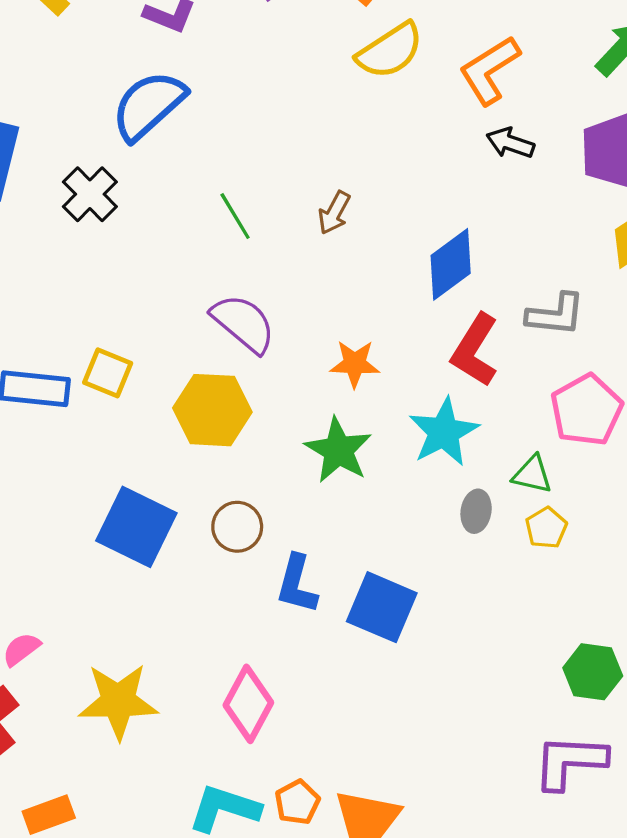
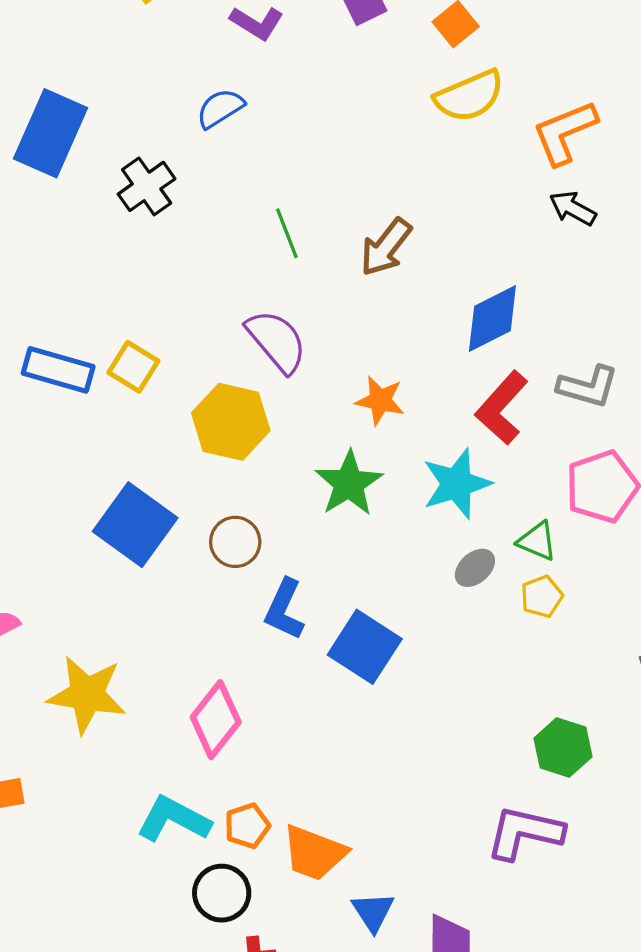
blue semicircle: (149, 105) -> (220, 108), size x0.6
brown arrow: (334, 213) -> (386, 247), size x1.4
gray ellipse: (476, 511) -> (475, 568), turned 30

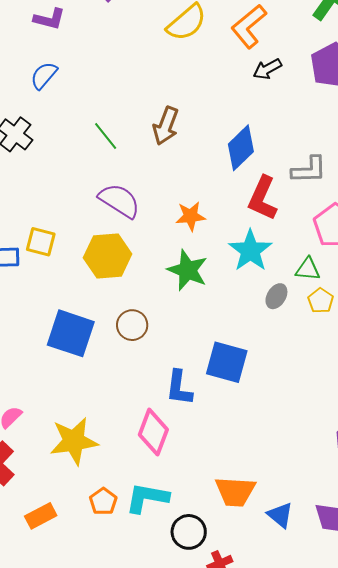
black arrow: (573, 208) -> (267, 69), turned -40
blue L-shape: (284, 609) -> (179, 388), moved
orange pentagon: (247, 826) -> (103, 501), moved

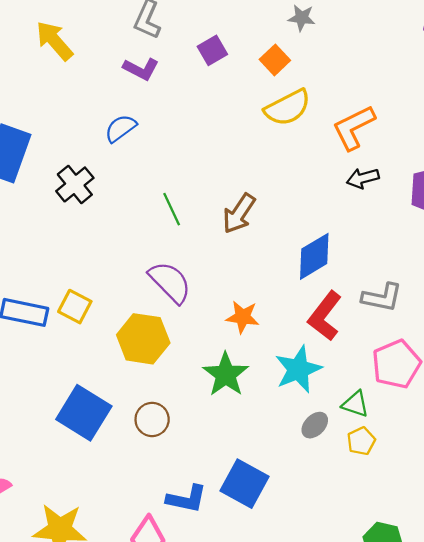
blue L-shape: (179, 388) -> (187, 499), turned -99

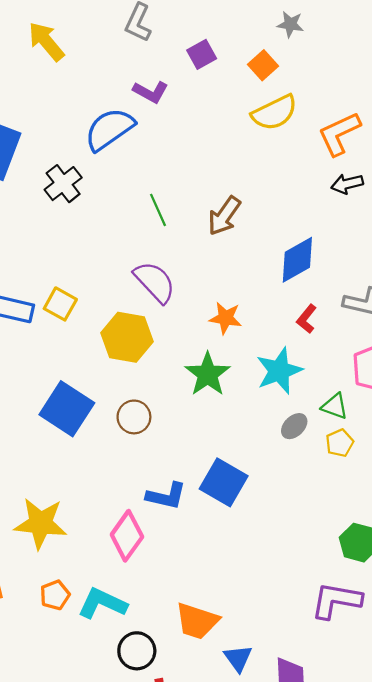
purple L-shape: (141, 69) -> (151, 92), moved
blue semicircle: (121, 128) -> (109, 129), size x1.6
red L-shape: (325, 316) -> (307, 319), size x0.6

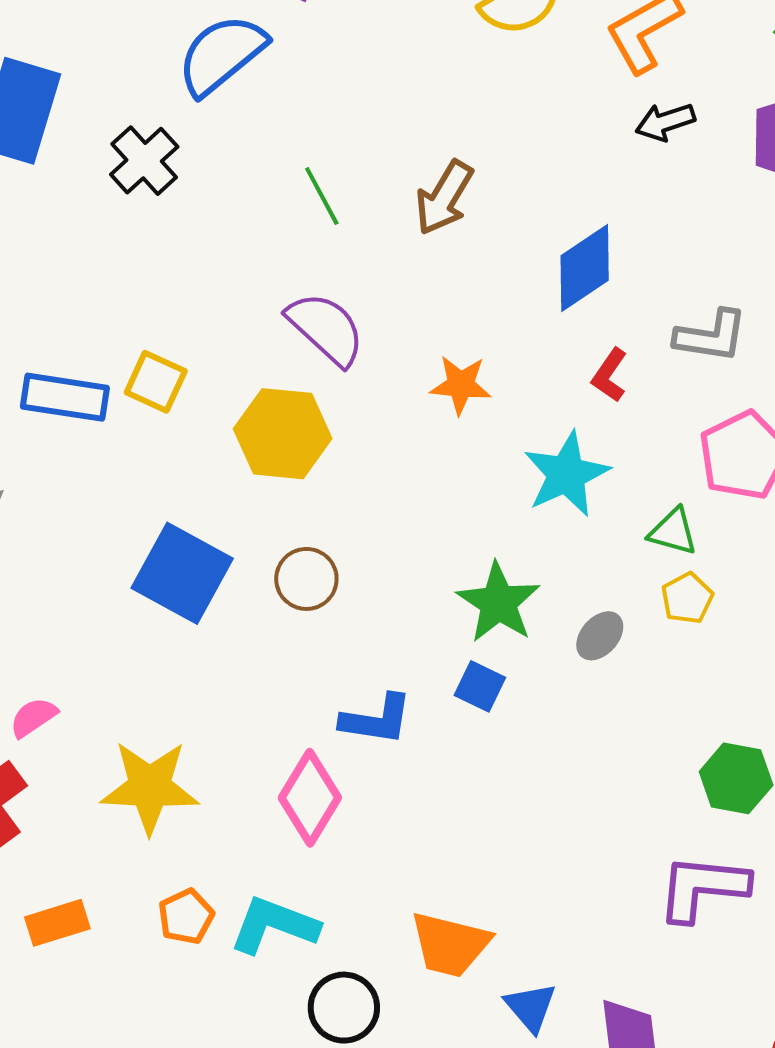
green star: (208, 374) -> (498, 603), moved
gray ellipse: (294, 426) -> (600, 636), moved
blue square: (224, 482) -> (480, 686), size x0.6

